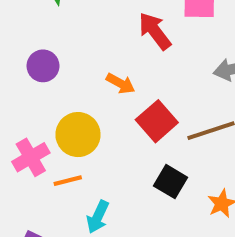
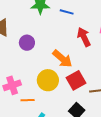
orange arrow: (121, 83) -> (62, 59), size x1.5
yellow circle: (78, 135) -> (48, 80), moved

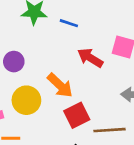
red arrow: (84, 37) -> (90, 58), turned -36
yellow circle: (48, 80) -> (26, 100), moved

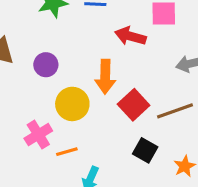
orange arrow: (60, 85) -> (105, 77), turned 64

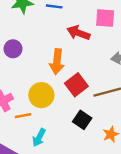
yellow circle: (72, 104) -> (41, 95), moved

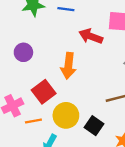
red square: (76, 85) -> (44, 92), moved
yellow circle: (41, 95) -> (66, 115), moved

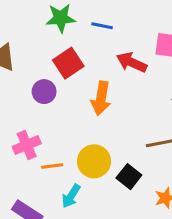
purple circle: (23, 52) -> (44, 92), moved
red square: (44, 92) -> (68, 63), moved

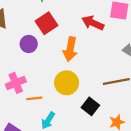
yellow circle: (94, 161) -> (67, 83), moved

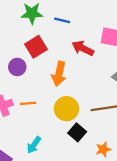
yellow circle: (67, 83) -> (66, 109), moved
orange line: (34, 98) -> (28, 103), moved

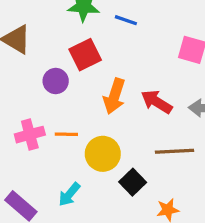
red arrow: (83, 48) -> (157, 102), moved
yellow circle: (66, 109) -> (103, 154), moved

